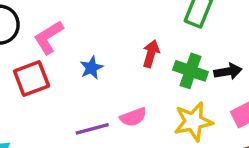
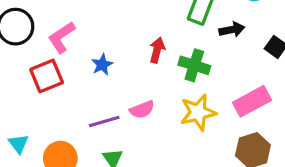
black arrow: (228, 71) -> (232, 30), moved

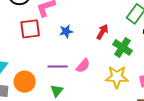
pink semicircle: (142, 110) -> (83, 66), turned -42

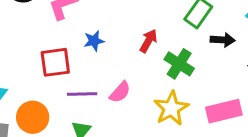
red square: (30, 29) -> (55, 62), moved
yellow star: (117, 77) -> (171, 108), turned -30

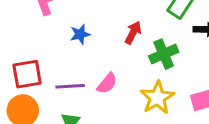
red square: (55, 62) -> (27, 74), moved
green cross: (179, 64) -> (164, 54), turned 36

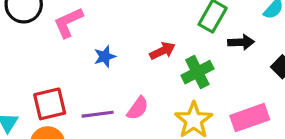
red arrow: (133, 33) -> (162, 51), turned 40

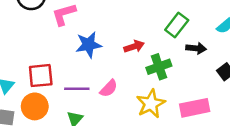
blue star: (105, 57) -> (89, 45), size x1.5

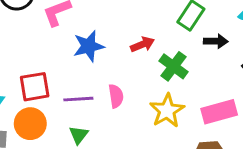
green cross: (159, 67) -> (173, 66), turned -30
pink semicircle: (109, 88) -> (116, 96), turned -48

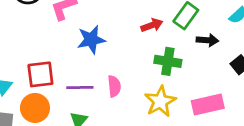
red arrow: (142, 44) -> (152, 25), moved
green cross: (173, 66) -> (168, 61), turned -30

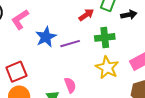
pink semicircle: (114, 86) -> (70, 85), moved
purple line: (80, 87) -> (70, 44), moved

